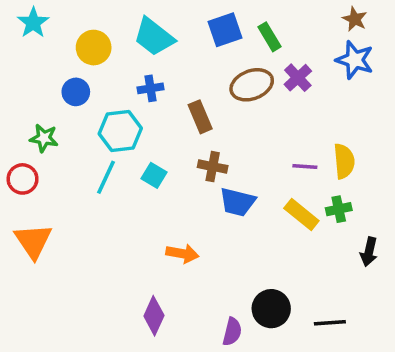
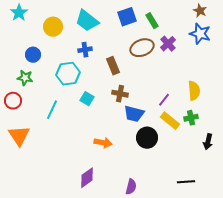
blue circle: (76, 92) -> (33, 55), moved
purple line: (305, 167) -> (164, 100), moved, turned -56
cyan line: (106, 177) -> (52, 110), moved
black circle: (271, 309) -> (147, 138), moved
purple diamond: (154, 316) -> (87, 178), turned 30

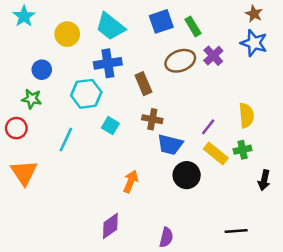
blue cross: (85, 50) -> (108, 63), size x1.5
orange arrow: (103, 143) -> (131, 181), turned -78

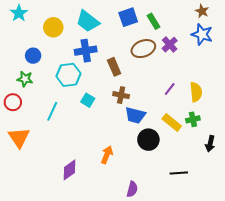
purple line: (208, 127) -> (170, 89), moved
orange arrow: (131, 181) -> (107, 155), moved
purple diamond: (110, 226) -> (70, 170), moved
black line: (236, 231) -> (179, 173), moved

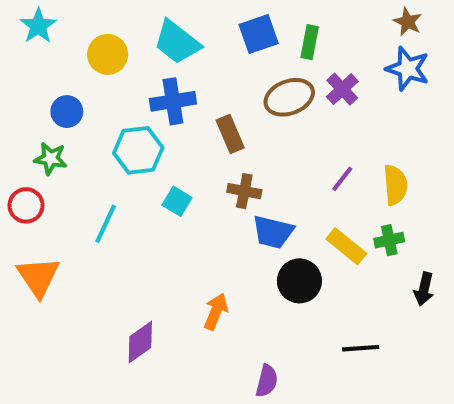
green rectangle: (153, 21) -> (310, 42), turned 42

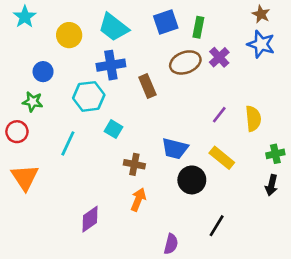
brown cross: (244, 191) -> (134, 164), moved
green cross: (389, 240) -> (275, 154), moved
black line: (361, 348) -> (217, 226), moved, turned -55

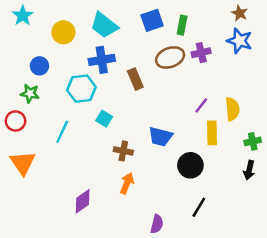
purple cross: (219, 57) -> (201, 53), turned 30
yellow rectangle: (222, 158) -> (212, 133), moved, turned 50
black circle: (192, 180) -> (190, 165), moved

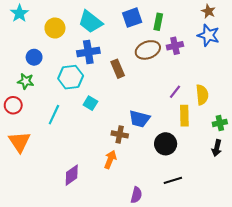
brown cross: (123, 151) -> (120, 134), moved
black line: (199, 207) -> (173, 180), turned 42

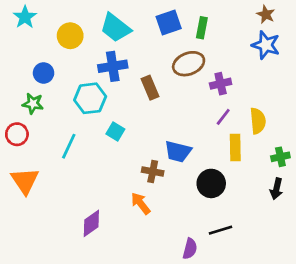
purple cross: (175, 46) -> (221, 84), moved
orange arrow: (110, 160) -> (141, 203), turned -60
purple semicircle: (136, 195) -> (190, 249), moved

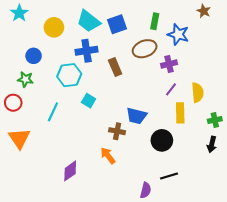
blue square: (169, 22) -> (117, 24), moved
blue star: (266, 45) -> (178, 34), moved

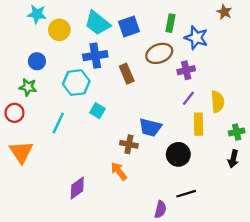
cyan star: (19, 13) -> (37, 14), moved, turned -30

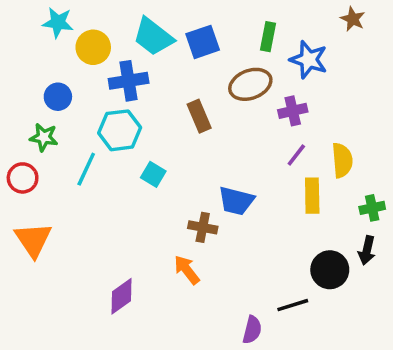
blue cross: (95, 56) -> (129, 81), moved
cyan line: (58, 123) -> (86, 169), moved
black circle: (178, 154) -> (330, 270), moved

